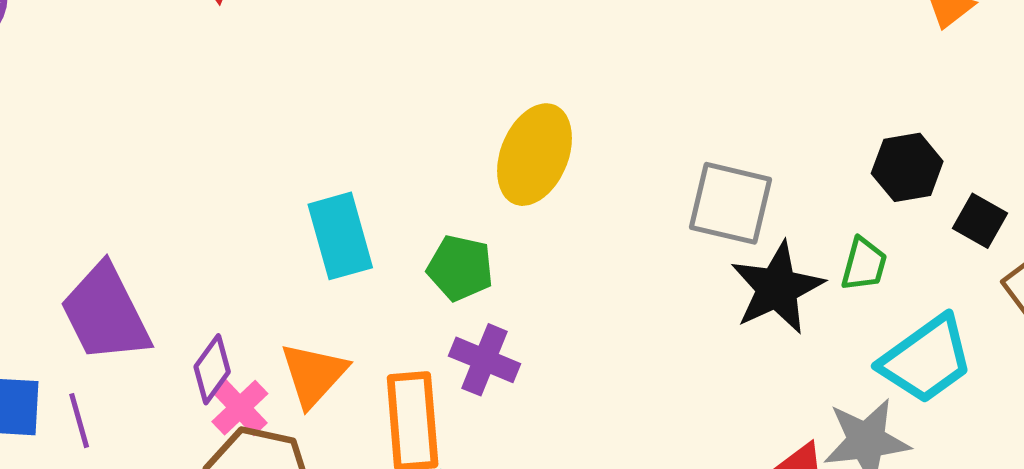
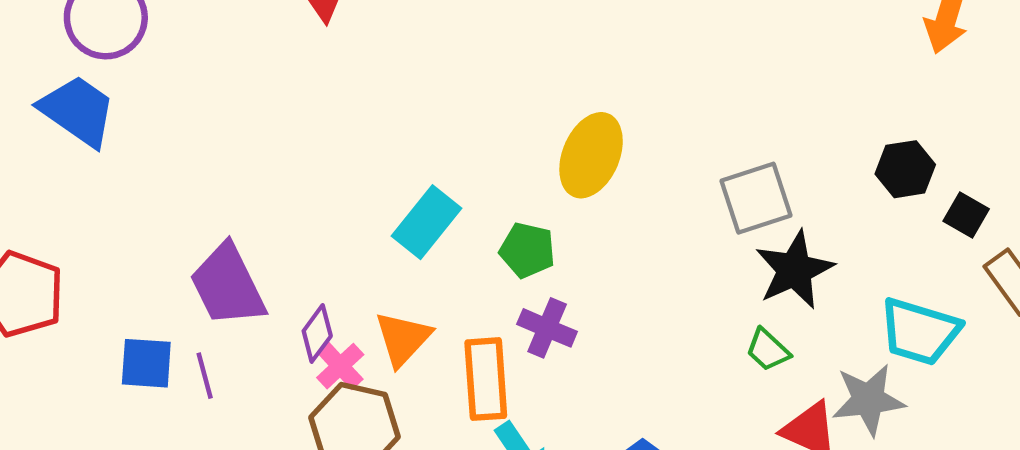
gray square: (731, 203) -> (756, 198), turned -32
cyan rectangle: (340, 236) -> (426, 222), turned 54
green trapezoid: (864, 264) -> (768, 350), moved, turned 117
cyan trapezoid: (926, 359) -> (920, 331), turned 52

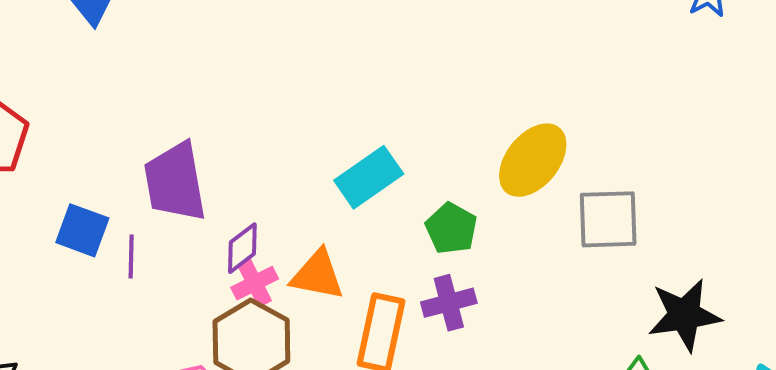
gray square: (756, 198) -> (608, 219), moved
purple cross: (547, 328) -> (449, 303), turned 36
orange triangle: (403, 339) -> (317, 275), turned 42

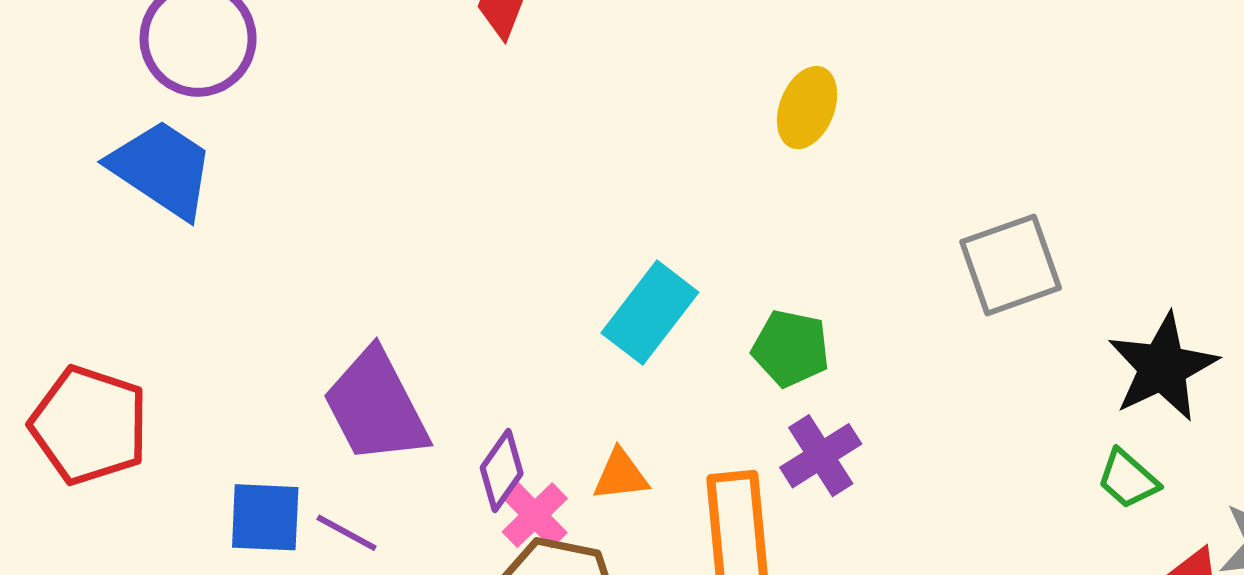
yellow ellipse: (533, 160) -> (807, 108), moved, size x0.7
purple line: (131, 256) -> (347, 533), turned -45
orange triangle: (317, 275) -> (621, 475), size x0.7

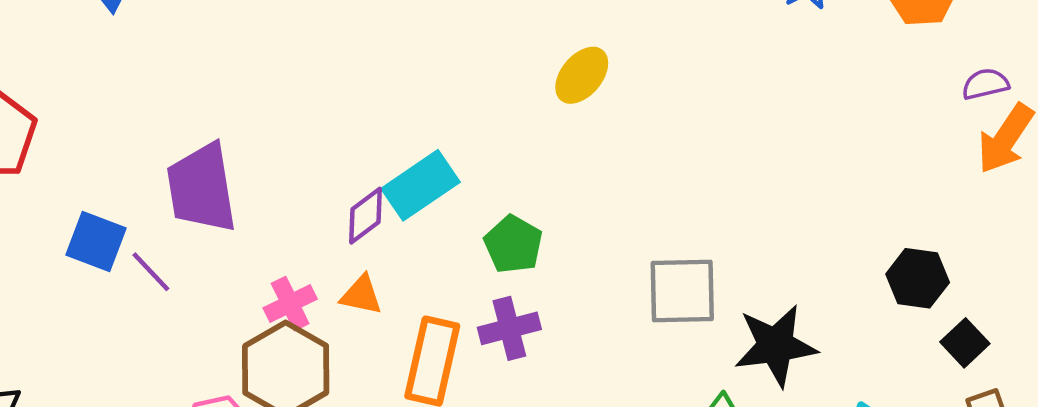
gray square: (1011, 265) -> (682, 291), moved
purple diamond: (502, 471) -> (365, 216), moved

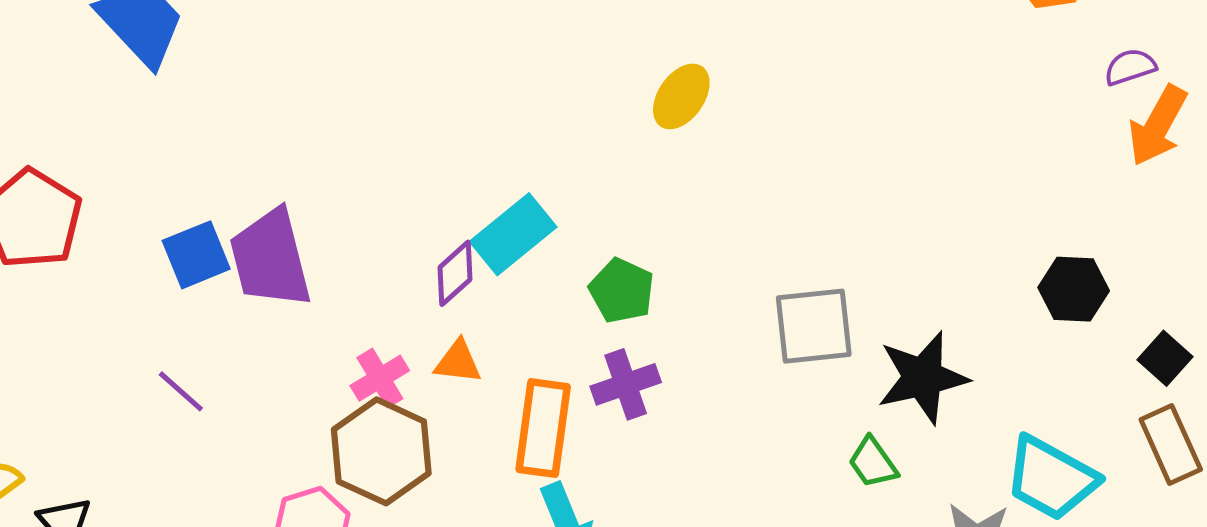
blue square: (96, 241) -> (196, 255), moved, turned -38
purple line: (151, 272) -> (181, 391), moved
black square: (965, 343) -> (1165, 358), moved

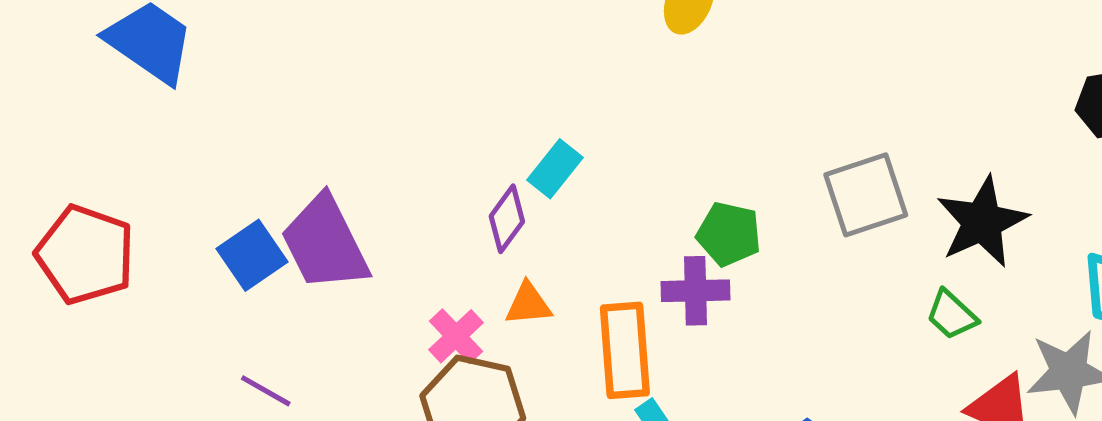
cyan rectangle: (513, 234) -> (555, 169), size x0.7
green pentagon: (622, 291) -> (729, 234), moved
purple cross: (626, 384) -> (696, 291), turned 30

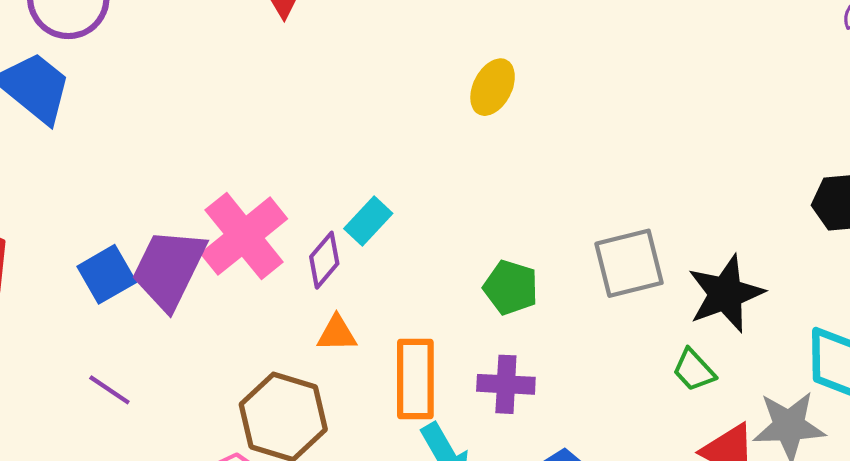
purple trapezoid: (325, 243) -> (169, 269), turned 48
purple cross: (696, 291) -> (506, 384), moved
pink cross: (456, 336) -> (244, 236), moved, size x1.8

